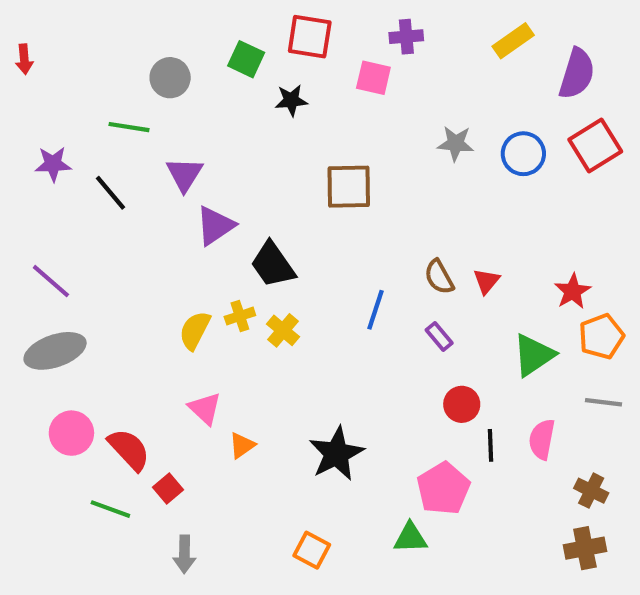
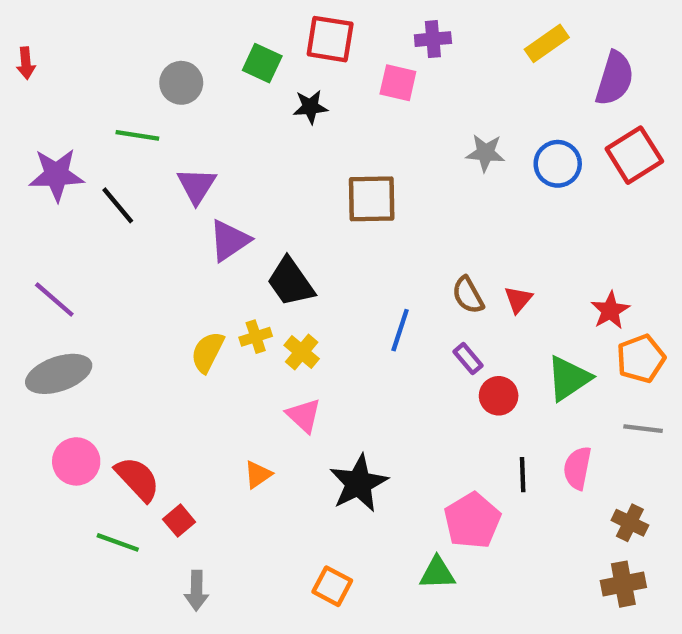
purple star: (53, 164) -> (56, 175), size x1.4
red circle: (462, 404) -> (499, 396), moved
pink triangle: (205, 408) -> (304, 415), moved

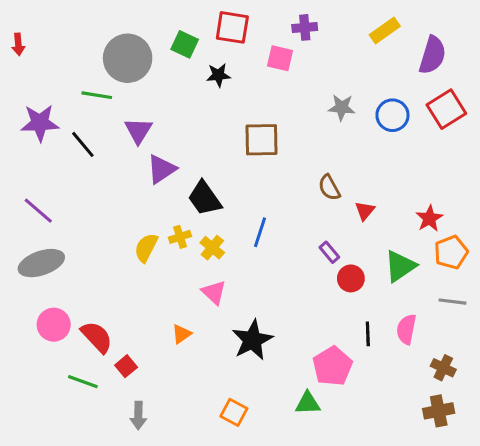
gray circle: (181, 83) -> (128, 58), size x1.6
brown semicircle: (468, 295) -> (329, 188), moved
blue line: (400, 330) -> (260, 232), moved

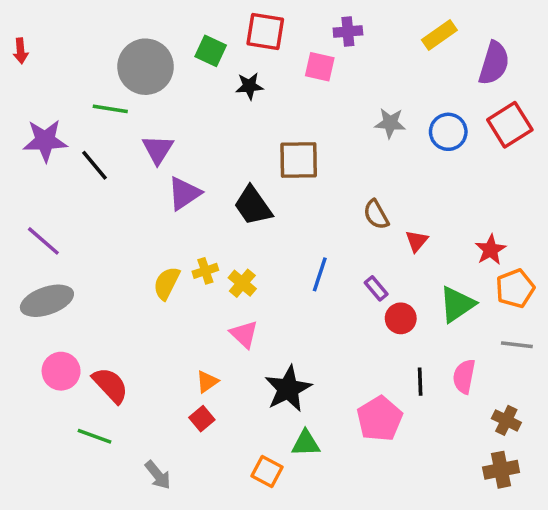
black trapezoid: (205, 198) -> (253, 206), moved
blue line: (260, 232) -> (320, 274), moved
red square: (126, 366) -> (202, 419), moved
green triangle: (308, 403) -> (306, 443), moved
gray arrow: (138, 416) -> (158, 475), turned -40

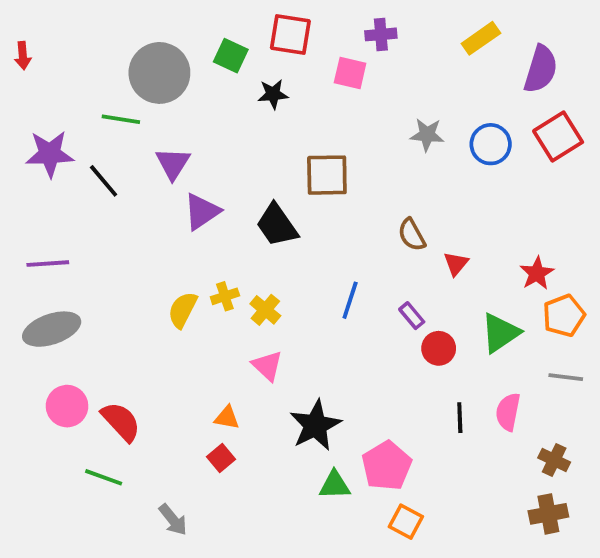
purple line: (43, 241) -> (48, 264), turned -45
orange triangle: (207, 382) -> (227, 418), turned 45
pink pentagon: (380, 419) -> (387, 466), moved
orange square: (267, 471) -> (406, 522), moved

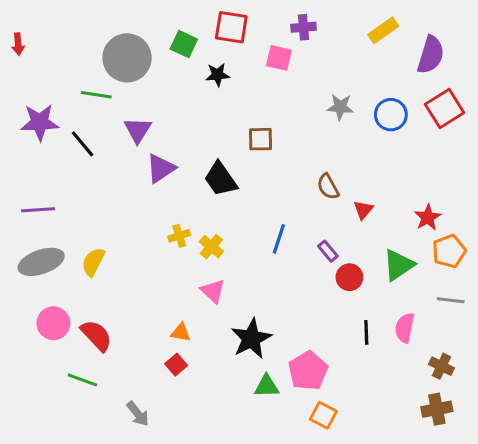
brown square: (327, 175) -> (260, 139), size x0.7
yellow semicircle: (183, 310) -> (93, 262), moved

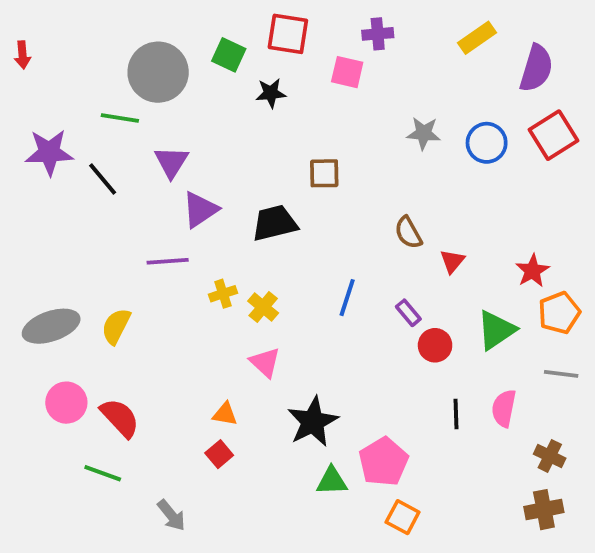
black trapezoid: (221, 179) -> (275, 223), turned 111
purple line: (38, 210) -> (168, 261), moved

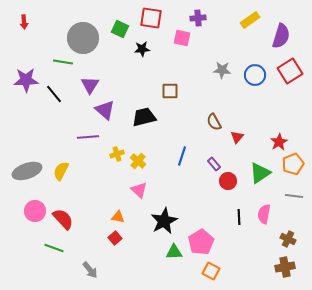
red arrow: (22, 55) -> (24, 22), moved
purple triangle: (200, 210) -> (105, 110), turned -45

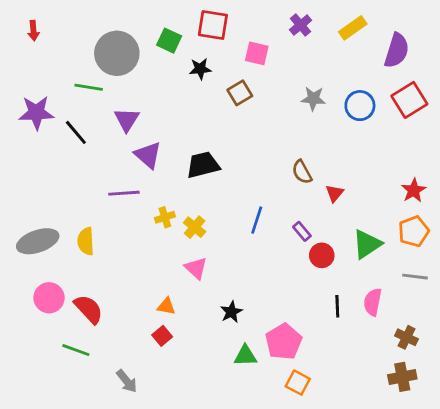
purple cross: (198, 18) -> (301, 25), moved, turned -35
brown square: (170, 91) -> (240, 93), moved, turned -30
red star: (279, 142) -> (414, 190), moved
yellow semicircle: (61, 171) -> (86, 241), turned -30
black star: (164, 221) -> (231, 312), size x0.6

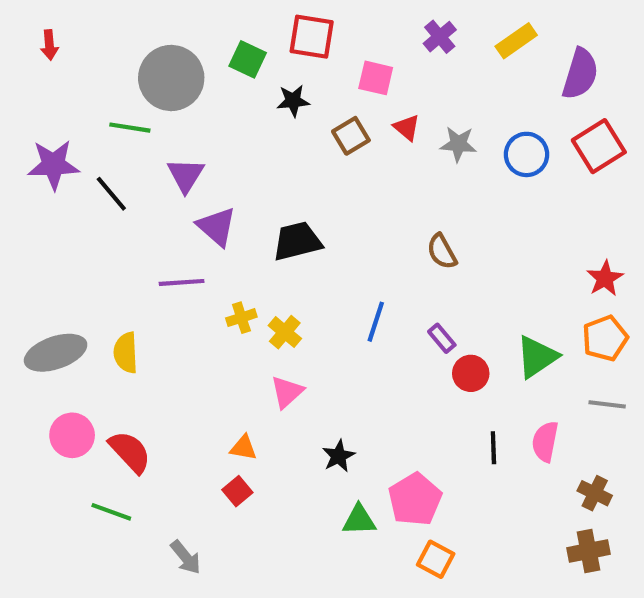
red triangle: (334, 193) -> (407, 128), moved, turned -30
pink triangle: (196, 268) -> (287, 392), turned 35

